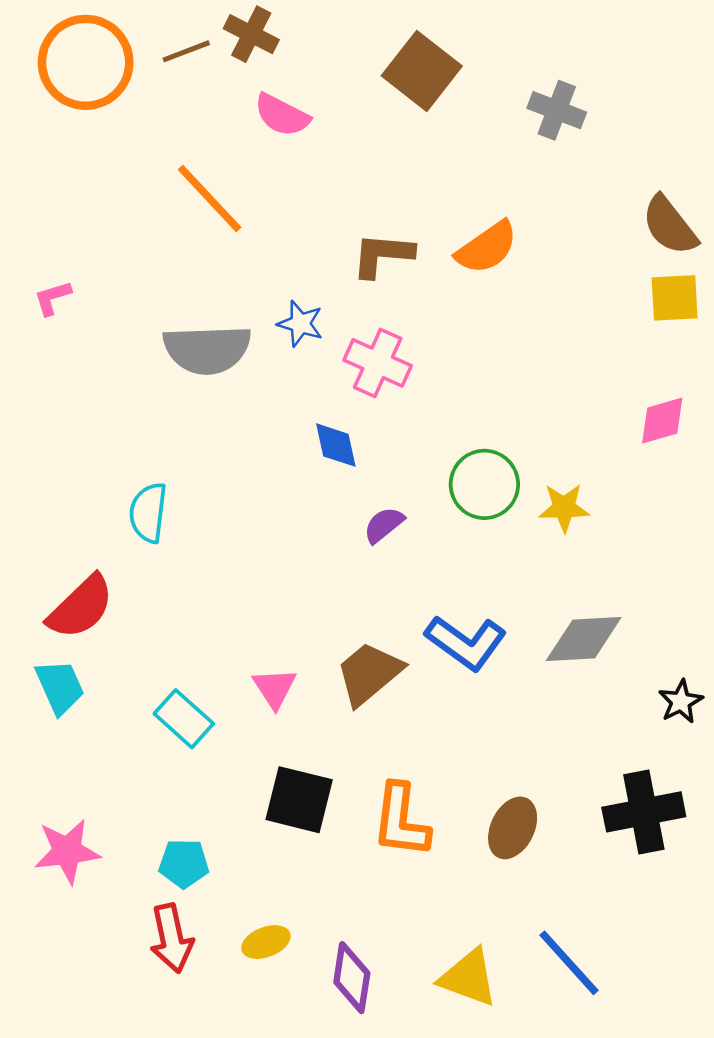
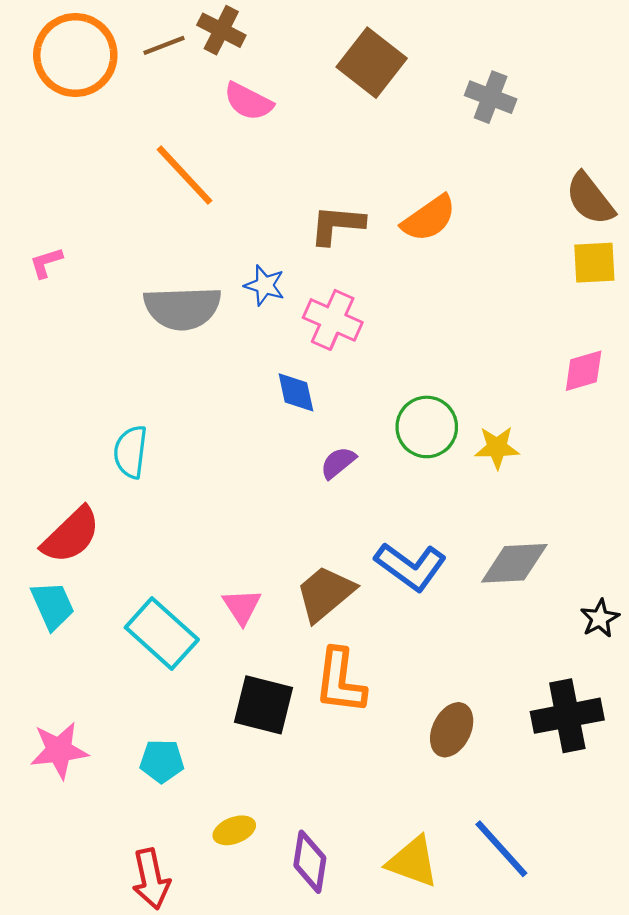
cyan rectangle: (184, 719) -> (162, 634), size x1.4
orange L-shape: (401, 821) -> (340, 681), moved
red arrow: (172, 938) -> (151, 879), moved

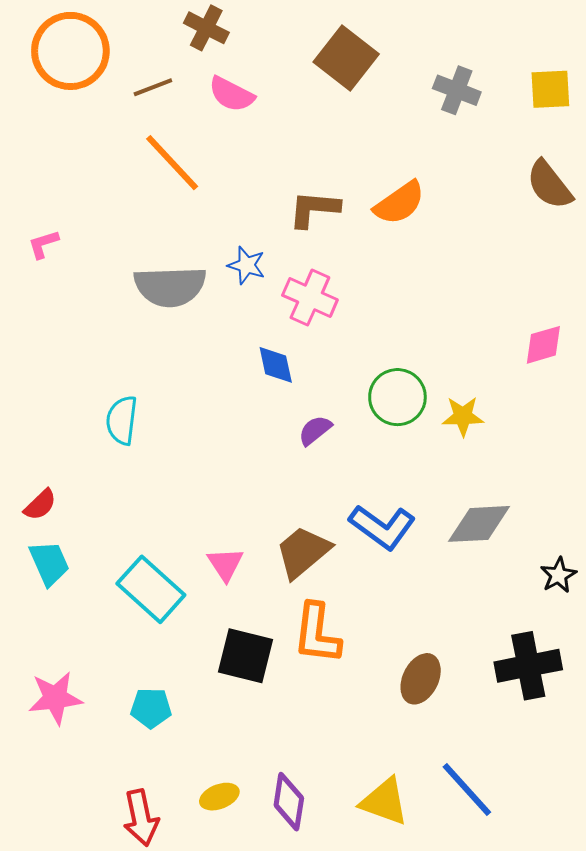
brown line: (164, 45) -> (153, 87), moved
yellow square: (594, 263) -> (550, 89), moved
red semicircle: (71, 535) -> (40, 505), moved, size x0.6
yellow ellipse: (234, 830) -> (219, 797), moved

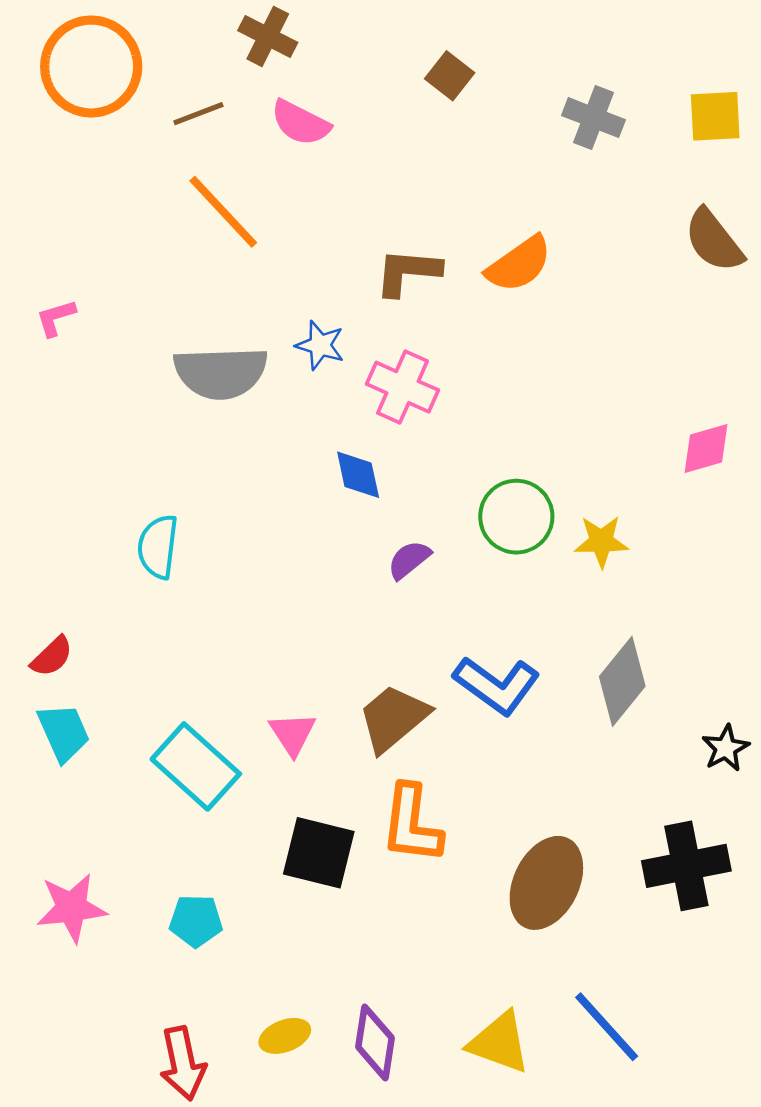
brown square: (346, 58) -> (450, 76), size x0.6
gray diamond: (479, 524) -> (622, 681), turned -48
brown ellipse: (421, 679) -> (546, 883), size x1.4

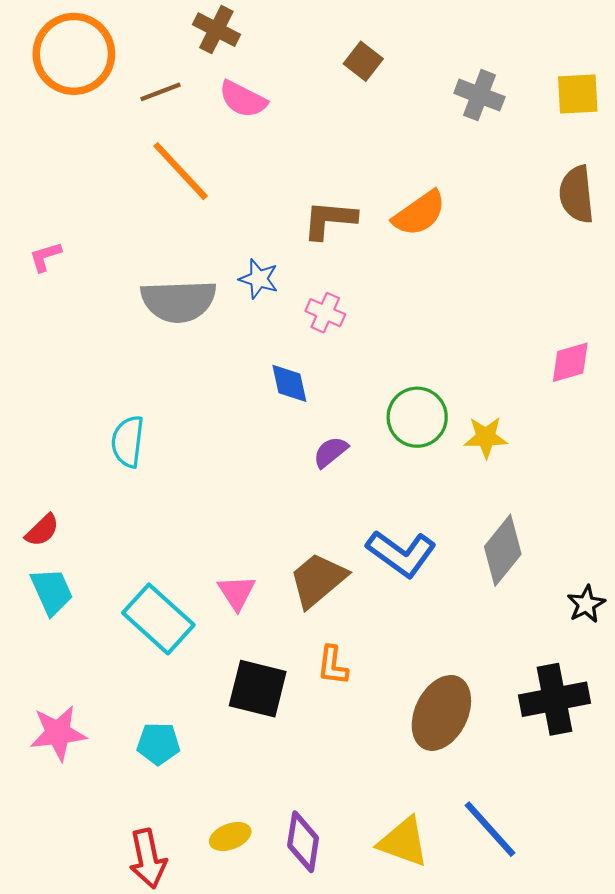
brown semicircle: (714, 241) -> (577, 194), turned 32
pink cross: (402, 387) -> (325, 313), size x0.7
orange L-shape: (412, 824) -> (333, 665), size x0.6

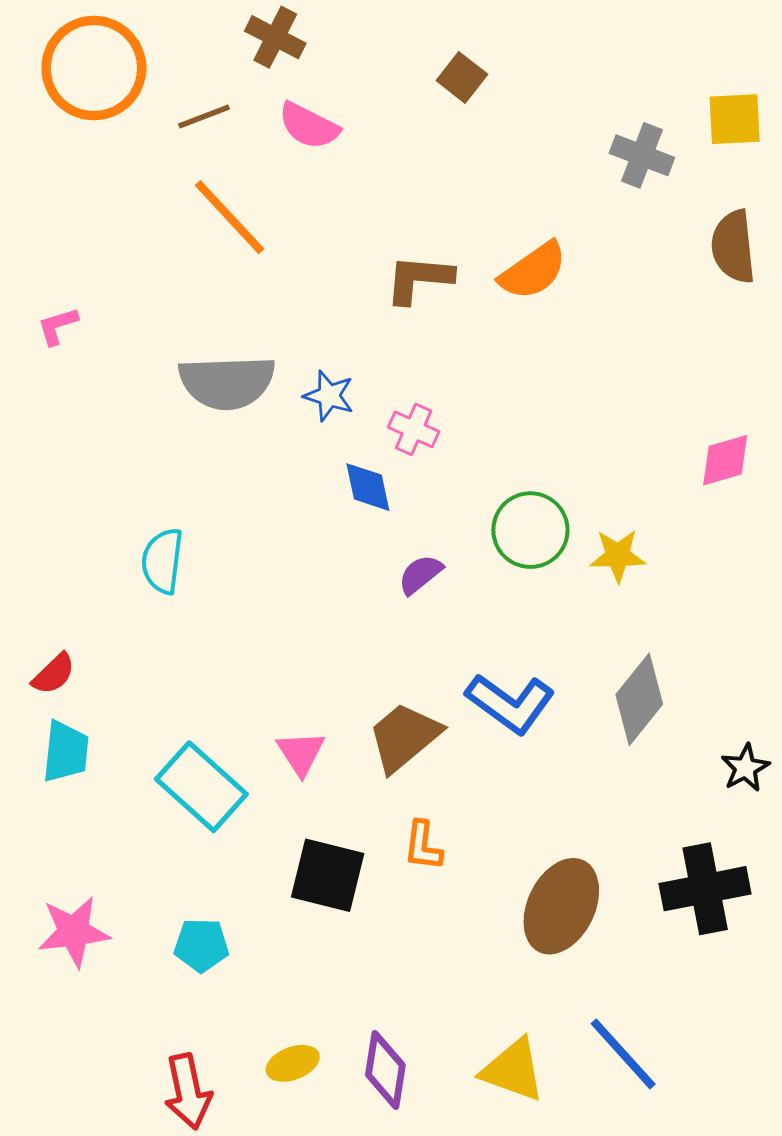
gray cross: (479, 95) -> (642, 155), moved
blue star: (259, 279) -> (329, 396), moved
pink cross: (325, 313) -> (414, 429), moved
cyan trapezoid: (52, 591) -> (66, 752), turned 30

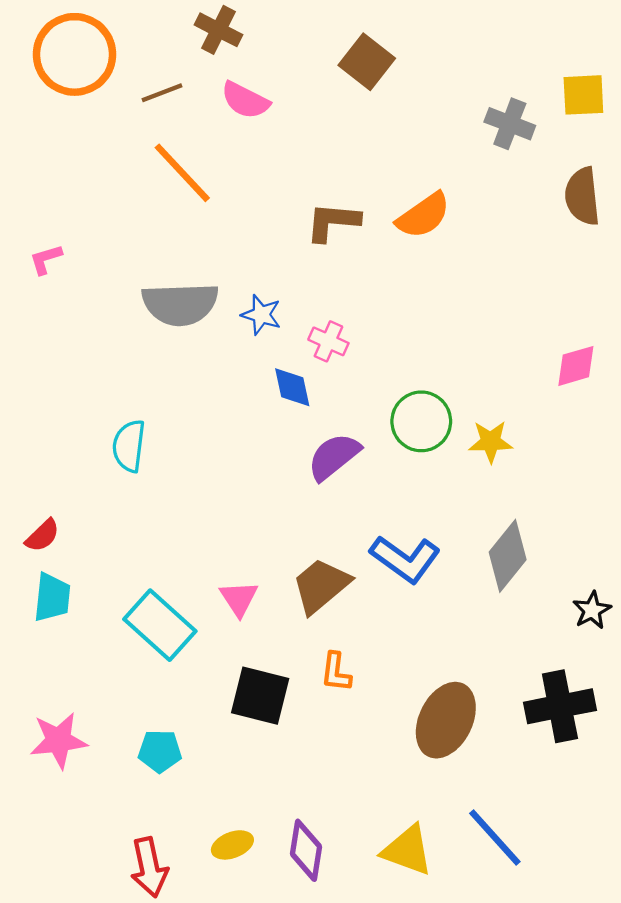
brown square: (462, 77) -> (367, 62), size x1.4
purple semicircle: (420, 574) -> (334, 457), size x1.5

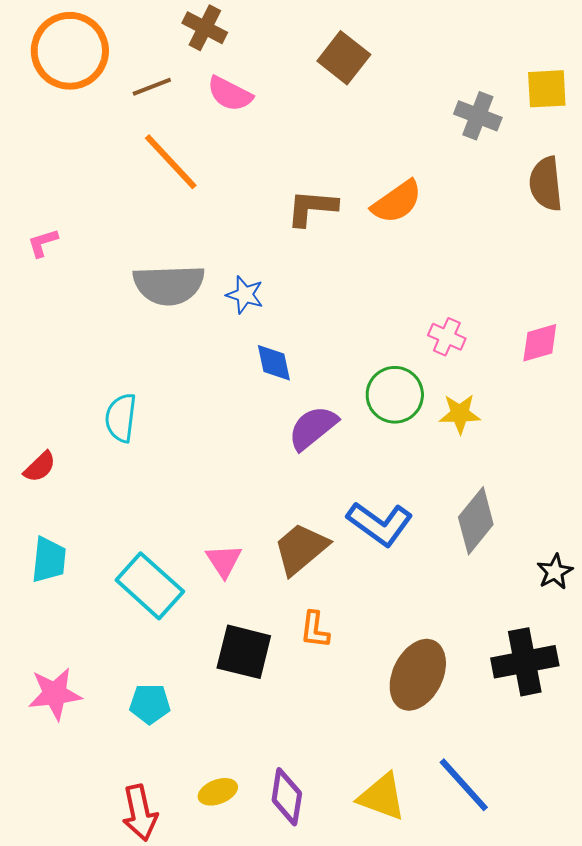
pink cross: (328, 341) -> (447, 337), moved
red semicircle: (43, 536) -> (40, 467), moved

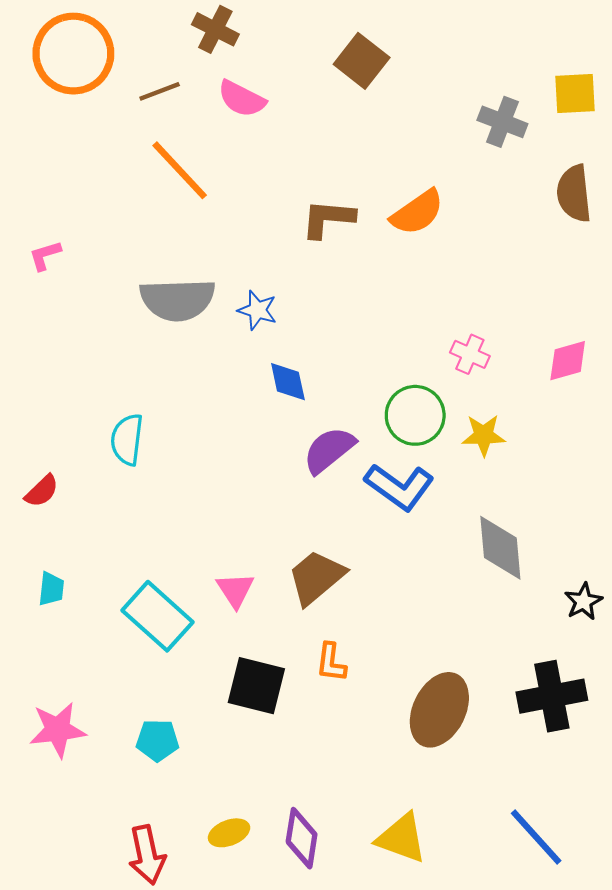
gray diamond: (476, 521) -> (500, 548), turned -44
blue L-shape: (380, 524) -> (399, 487), moved
cyan trapezoid: (49, 560) -> (51, 589), size x0.7
blue line: (464, 785) -> (536, 837), moved

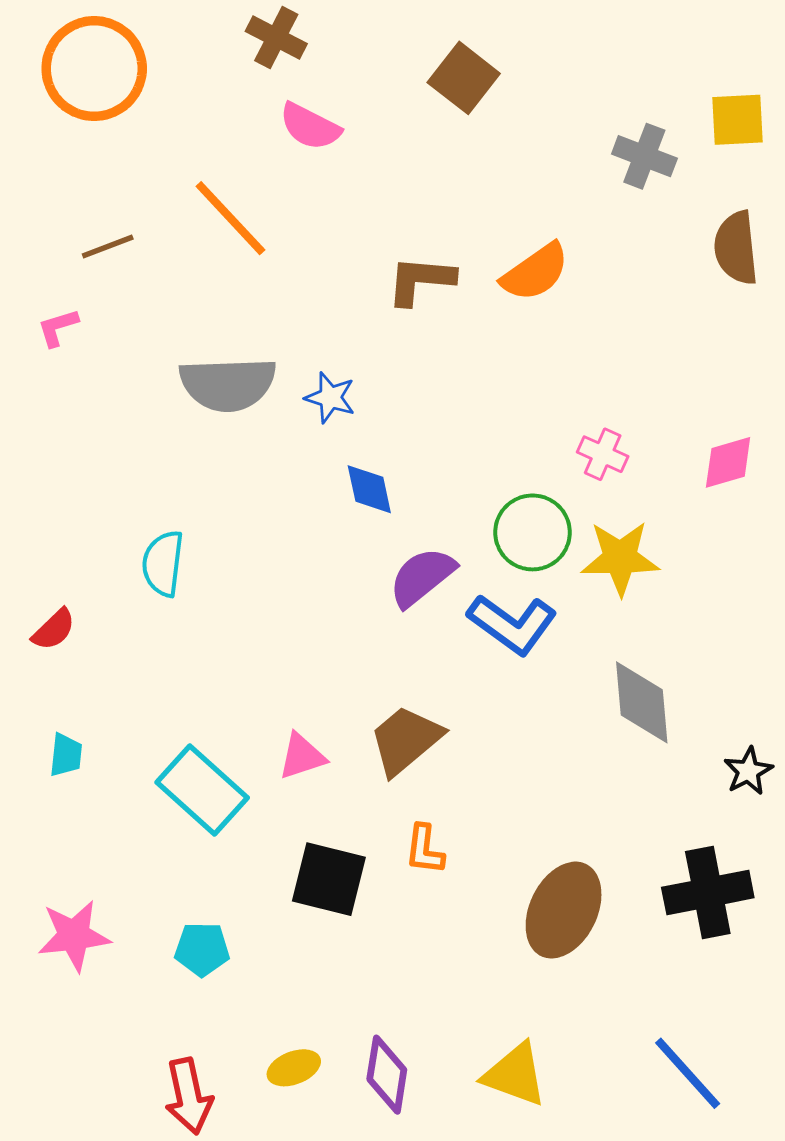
brown line: (160, 91) -> (108, 247), moved
yellow star: (484, 435) -> (620, 558), size x1.4
pink triangle: (235, 590) -> (302, 756), turned 45

